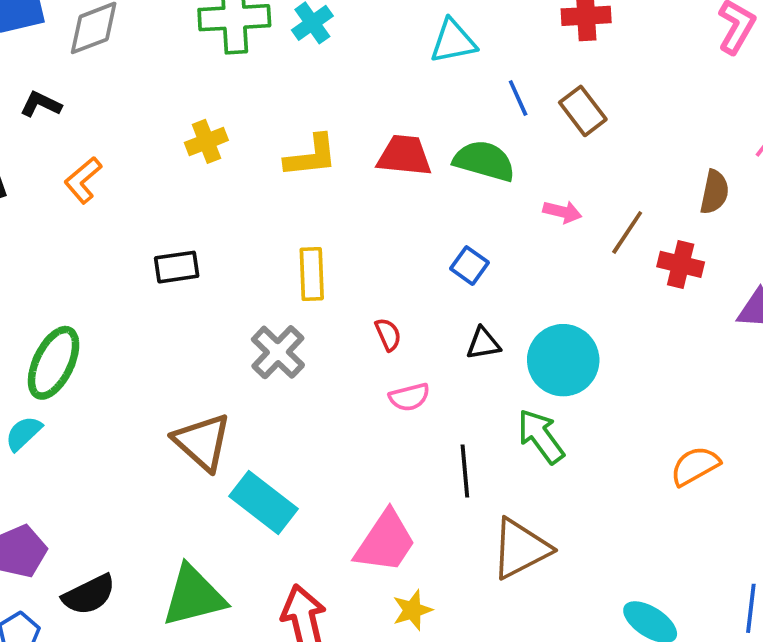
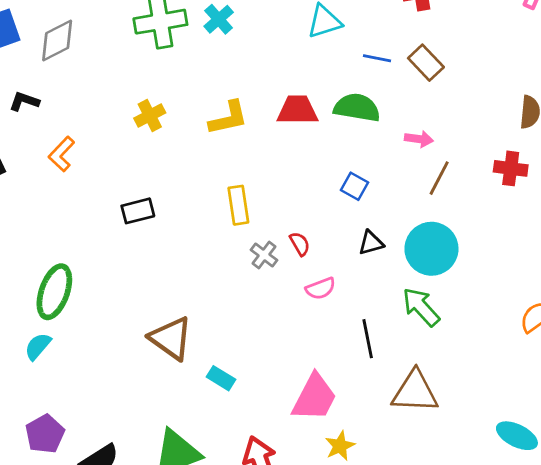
blue line: (518, 98) -> (377, 58), turned -48
brown line: (627, 232) -> (439, 178), moved
gray cross: (278, 352) -> (264, 255), moved, size x0.7
cyan rectangle: (263, 502) -> (221, 378), size x0.6
brown triangle: (520, 549) -> (415, 392), turned 36

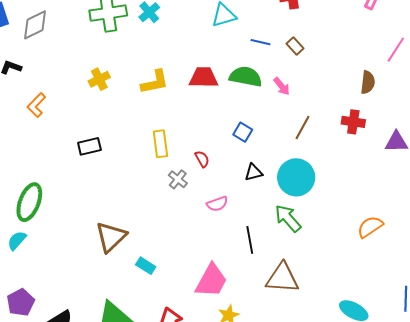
brown rectangle: (426, 63) -> (295, 46), size x0.7
pink arrow: (419, 139) -> (282, 86), moved, turned 42
red semicircle: (300, 244) -> (202, 159), moved
brown triangle: (171, 338) -> (111, 237), turned 40

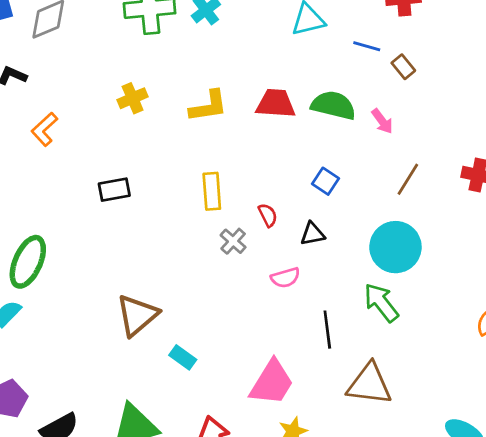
blue line: (261, 42) -> (367, 46), moved
black triangle: (254, 172) -> (312, 234), moved

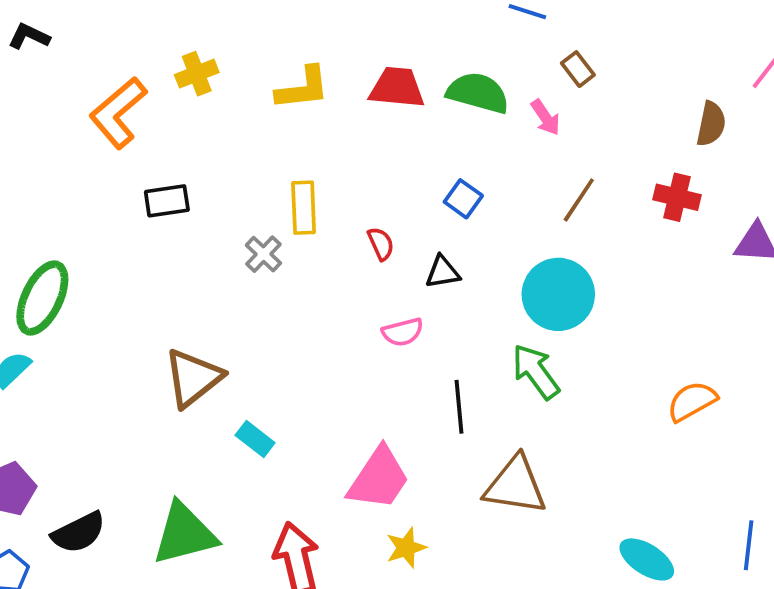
brown rectangle: (403, 67) -> (578, 69), moved
orange L-shape: (44, 129) -> (118, 113), moved, size x1.5
gray cross: (233, 241) -> (263, 254), moved

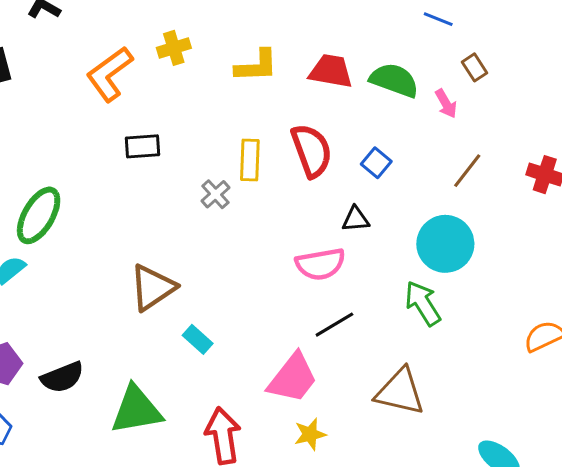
red semicircle: (381, 244) -> (312, 151), moved, size x2.0
pink semicircle: (403, 332) -> (320, 264), size x1.5
black line: (459, 407) -> (334, 325), moved, turned 60
black semicircle: (79, 533) -> (62, 377), moved

